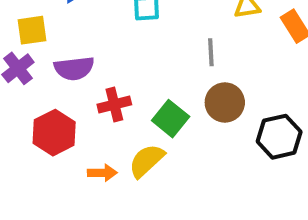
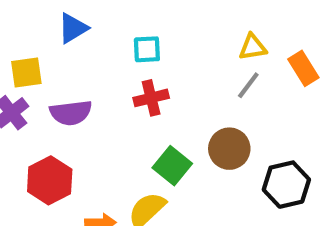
gray line: (211, 52) -> (248, 85), moved, turned 40
red cross: (114, 104) -> (151, 98), moved

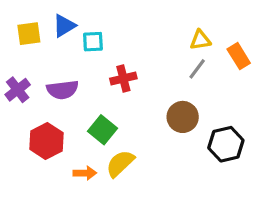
cyan square: (147, 49) -> (93, 42), moved
yellow square: (26, 73) -> (29, 34), moved
green square: (172, 166) -> (103, 130), moved

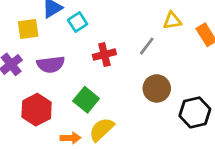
yellow square: (29, 34) -> (28, 29), moved
cyan square: (93, 42) -> (78, 22), turned -30
gray line: (197, 69) -> (147, 46), moved

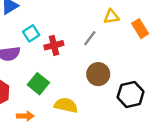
cyan square: (78, 22) -> (31, 33), moved
yellow semicircle: (102, 129) -> (66, 105), moved, turned 55

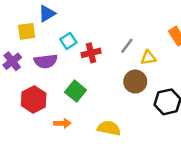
yellow triangle: (111, 17) -> (148, 58), moved
yellow semicircle: (66, 105) -> (109, 128), moved

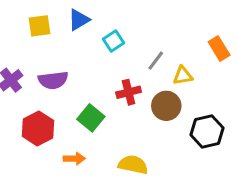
blue triangle: (47, 13) -> (79, 20), moved
yellow square: (27, 31) -> (40, 26), moved
cyan square: (68, 41) -> (113, 41), moved
red cross: (91, 53) -> (129, 92), moved

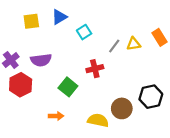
yellow triangle: (183, 76) -> (134, 44), moved
brown circle: (166, 106) -> (122, 108), moved
red hexagon: (38, 128) -> (21, 85), moved

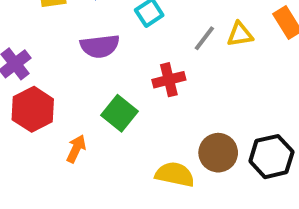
purple semicircle: (41, 60) -> (100, 46), moved
black hexagon: (151, 97) -> (271, 157), moved
orange arrow: (56, 116) -> (76, 149), moved, turned -64

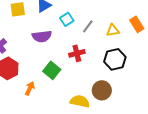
gray line: (204, 38) -> (88, 26), moved
black hexagon: (271, 157) -> (115, 59), moved

